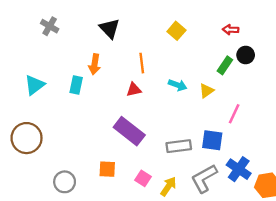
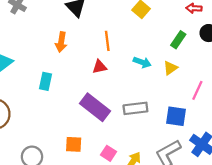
green rectangle: (225, 65) -> (178, 40), moved
cyan rectangle: (76, 85) -> (45, 81), moved
gray rectangle: (179, 146) -> (135, 108), moved

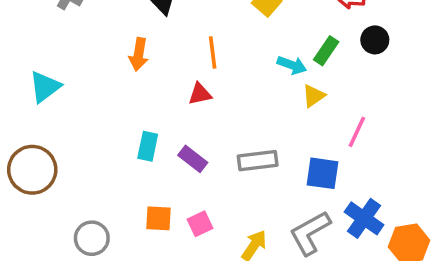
cyan arrow: (142, 62) -> (292, 65), moved
cyan rectangle: (45, 81) -> (148, 146), moved
purple rectangle: (95, 107) -> (193, 159), size x0.6
pink square: (108, 153) -> (200, 224), moved, turned 32

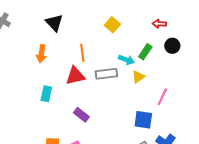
red triangle: (200, 94) -> (75, 76), size x1.5
cyan rectangle: (148, 146) -> (46, 94), moved
purple rectangle: (193, 159) -> (81, 115), moved
gray rectangle: (258, 161) -> (106, 74), moved

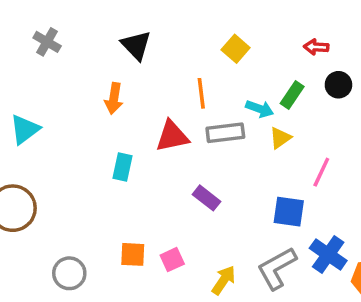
orange line: (82, 53) -> (201, 93), moved
purple rectangle: (81, 115) -> (206, 198), moved

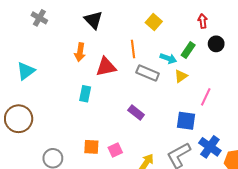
red arrow: (316, 47) -> (203, 21), turned 80
gray rectangle: (225, 133) -> (148, 73), turned 30
red triangle: (172, 136) -> (106, 67), moved

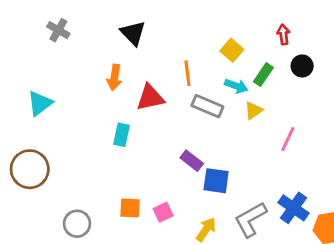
yellow square: (154, 22) -> (232, 50), moved
blue square: (186, 121) -> (216, 181), moved

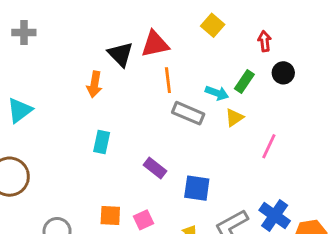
gray cross: (58, 30) -> (24, 33), moved, turned -30
black triangle: (133, 33) -> (120, 54), moved
yellow square: (232, 50) -> (213, 25), moved
red triangle: (150, 98) -> (155, 44), moved
purple rectangle: (192, 161) -> (155, 168), moved

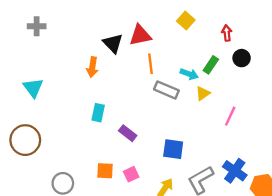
cyan triangle: (20, 110) -> (33, 88), turned -30
purple rectangle: (155, 168) -> (128, 133), moved

